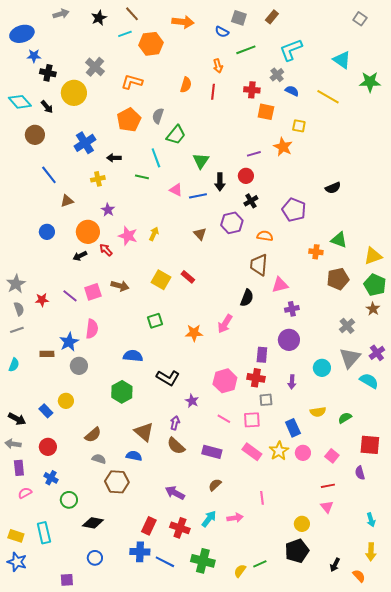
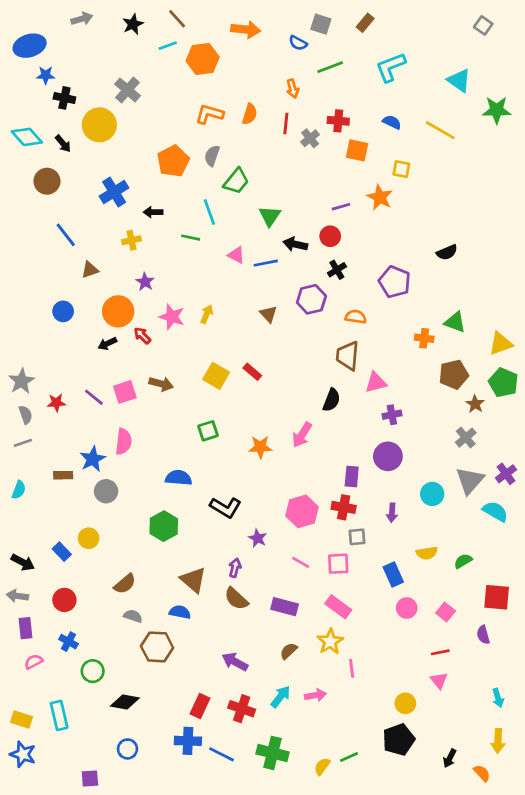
gray cross: (277, 75) -> (310, 138), moved
orange L-shape: (132, 82) -> (209, 114), moved
black arrow: (220, 182) -> (295, 244), turned 102
brown star: (373, 309) -> (475, 404), moved
yellow star: (279, 451) -> (330, 642), moved

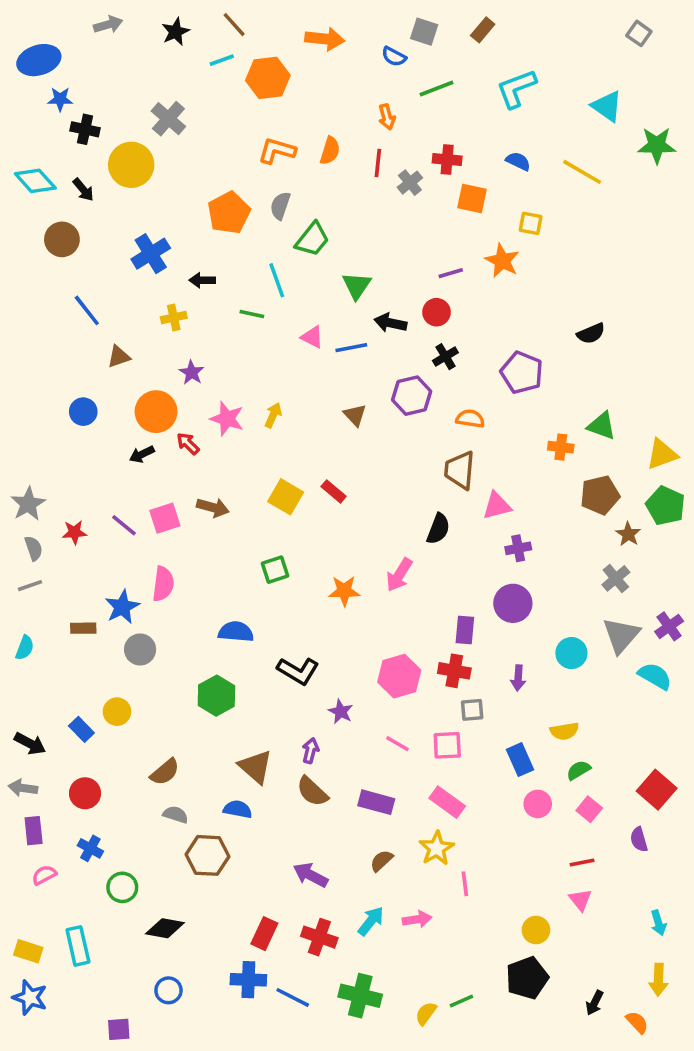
green semicircle: (463, 561) -> (579, 770), moved
red square: (497, 597) -> (657, 790), turned 36

